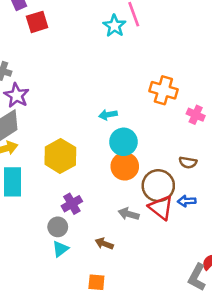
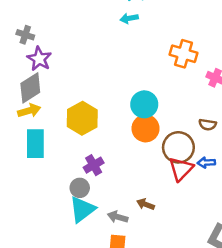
cyan arrow: (108, 115) -> (129, 18), moved
red triangle: (161, 208) -> (181, 169), turned 36
gray arrow: (129, 214) -> (118, 217), moved
brown arrow: (104, 244) -> (146, 204), moved
cyan triangle: (60, 249) -> (82, 209), size x1.6

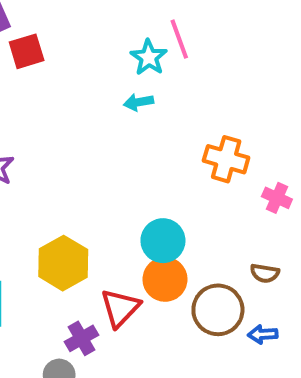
red triangle: (181, 169) -> (120, 308), moved

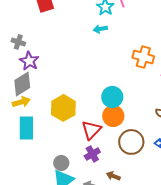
brown circle: (218, 310) -> (131, 142), moved
purple cross: (82, 338) -> (92, 154), moved

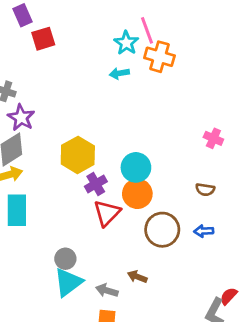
orange cross: (143, 57) -> (159, 57), moved
yellow hexagon: (63, 108) -> (78, 155), moved
purple cross: (92, 154) -> (96, 184), moved

